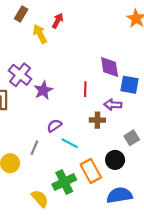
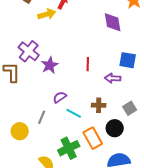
yellow arrow: (40, 34) -> (47, 14), turned 102
purple diamond: (110, 67) -> (113, 22), moved
brown cross: (97, 120) -> (99, 105), moved

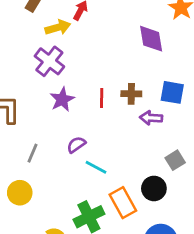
purple cross: (29, 51) -> (49, 61), moved
red line: (88, 64) -> (102, 98), moved
brown cross: (99, 105) -> (131, 94), moved
gray line: (42, 117) -> (32, 153), moved

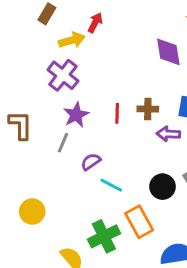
gray line: (32, 153) -> (63, 143), moved
black circle: (154, 188) -> (162, 187), moved

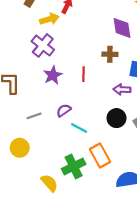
brown cross: (148, 109) -> (110, 54), moved
gray line: (63, 143) -> (34, 116), moved, turned 48
black circle: (162, 187) -> (116, 118), moved

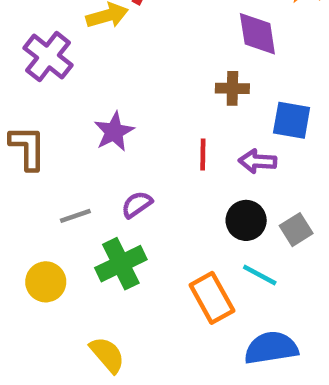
purple cross: (43, 45) -> (48, 57), moved
red line: (83, 74) -> (203, 154), moved
cyan line: (79, 128) -> (260, 275), moved
green cross: (74, 166) -> (121, 264), moved

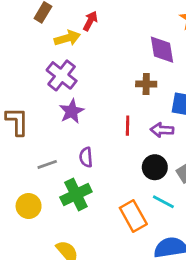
purple cross: (48, 57) -> (62, 75), moved
purple semicircle: (137, 204) -> (86, 157), turned -60

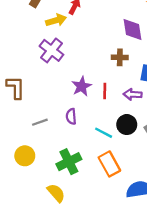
purple star: (72, 111) -> (82, 86), moved
green cross: (76, 195) -> (69, 162), moved
cyan line: (163, 202) -> (104, 133), moved

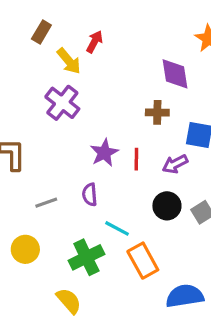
yellow arrow: (56, 20) -> (69, 61), turned 66
purple arrow: (133, 94) -> (175, 164), turned -30
cyan line: (104, 133) -> (117, 228), moved

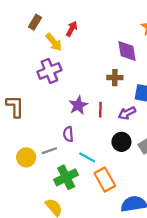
purple cross: (62, 103) -> (49, 71), turned 30
gray line: (46, 203) -> (49, 151), moved
yellow circle: (25, 249) -> (26, 157), moved

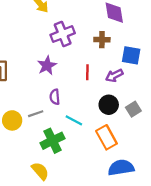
purple cross: (49, 71) -> (63, 34), moved
purple star: (78, 105) -> (47, 65), moved
orange rectangle: (105, 180) -> (106, 137), moved

